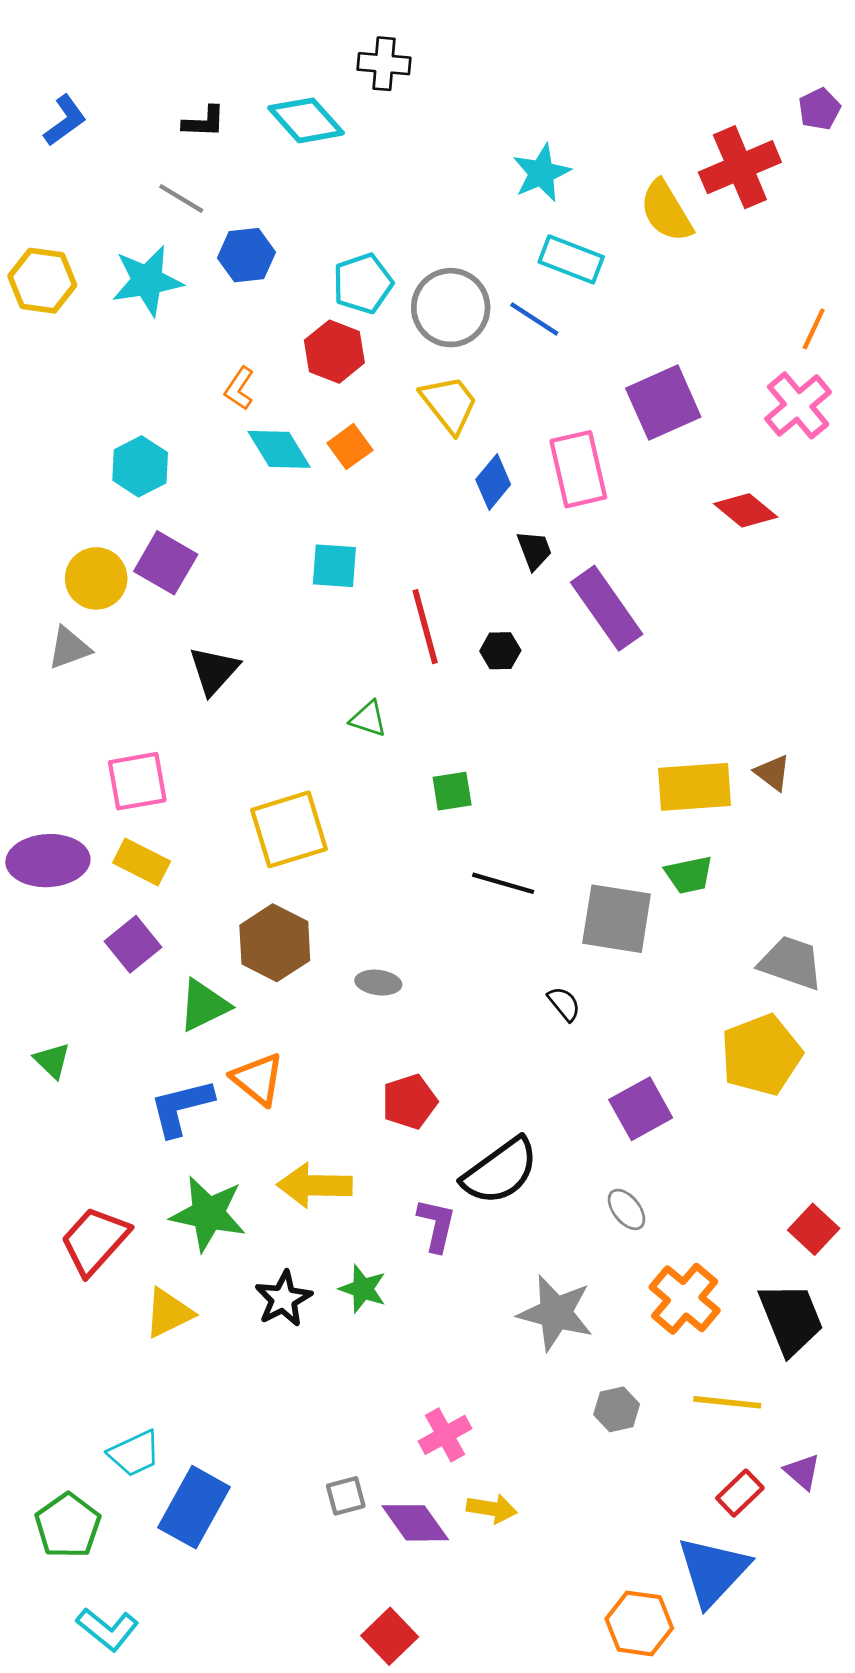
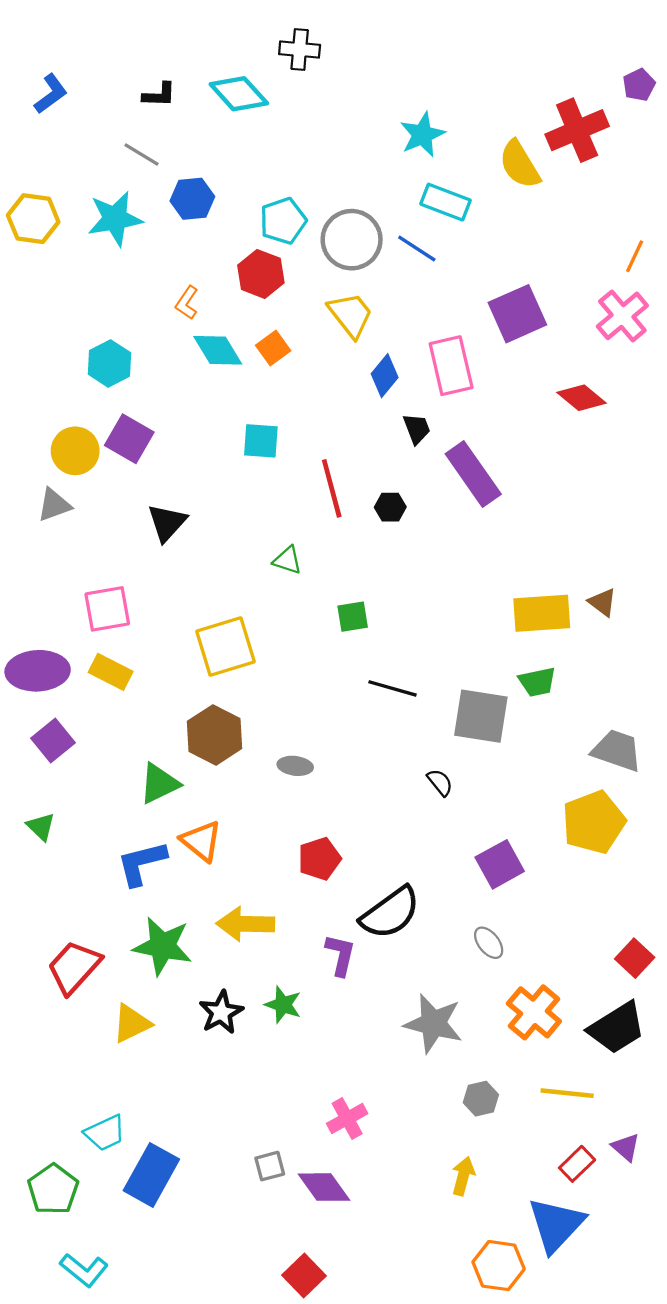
purple square: (133, 944) -> (53, 740), moved
black trapezoid: (791, 1319) -> (617, 1028), turned 80
yellow arrow: (492, 1509) -> (463, 1176), moved, turned -84

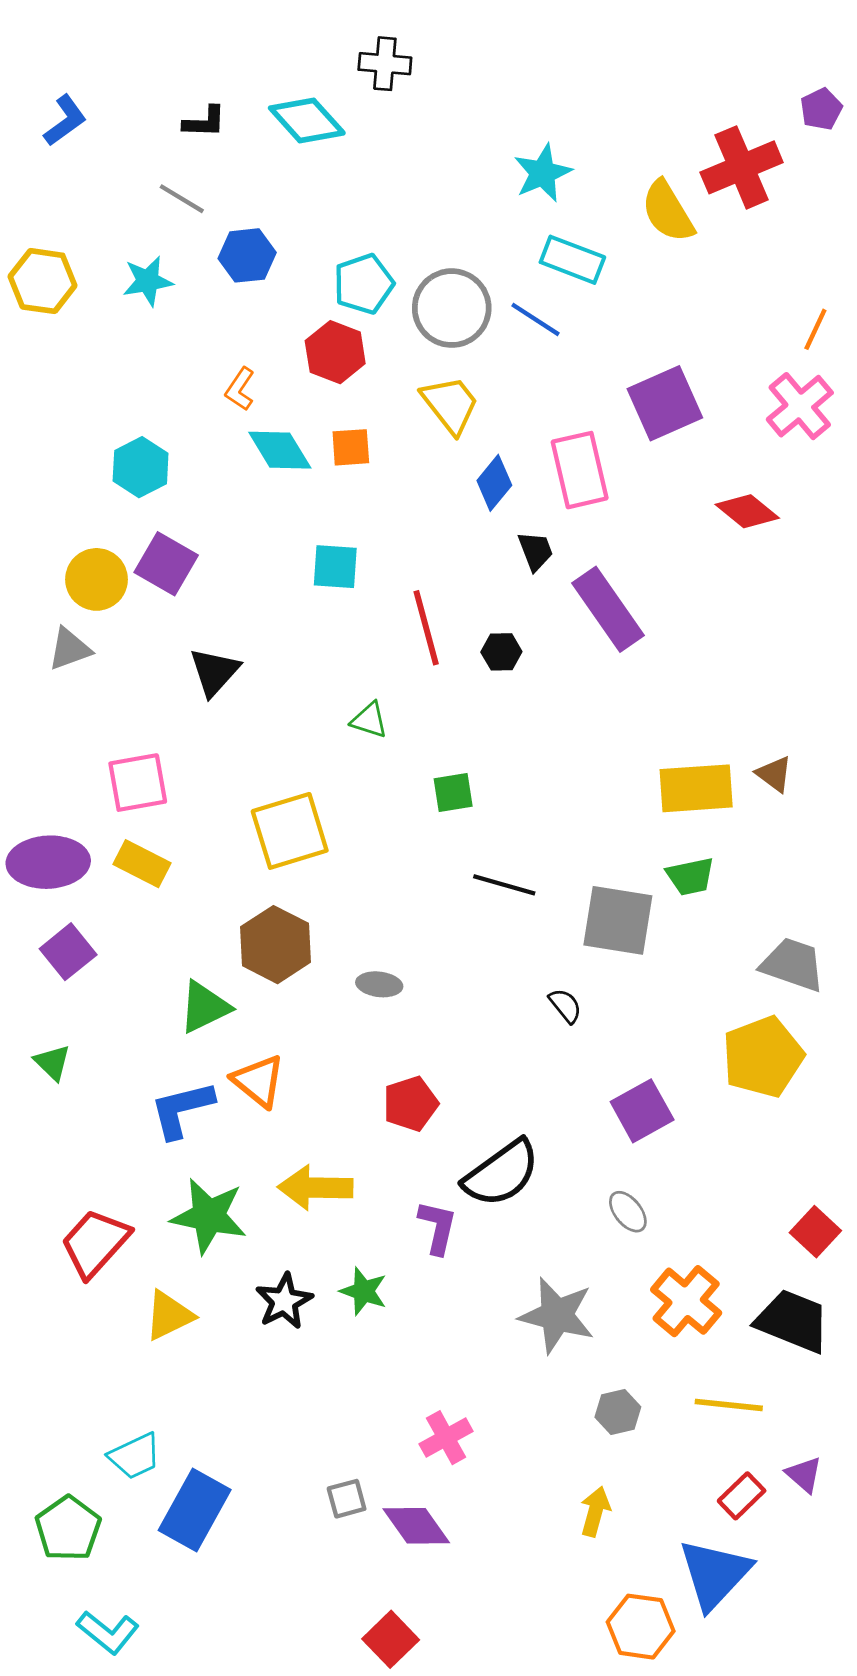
cyan star: (115, 219) -> (148, 281), size x0.7
orange square: (273, 348) -> (351, 447), turned 32
black trapezoid: (617, 1028) -> (793, 1321), turned -126

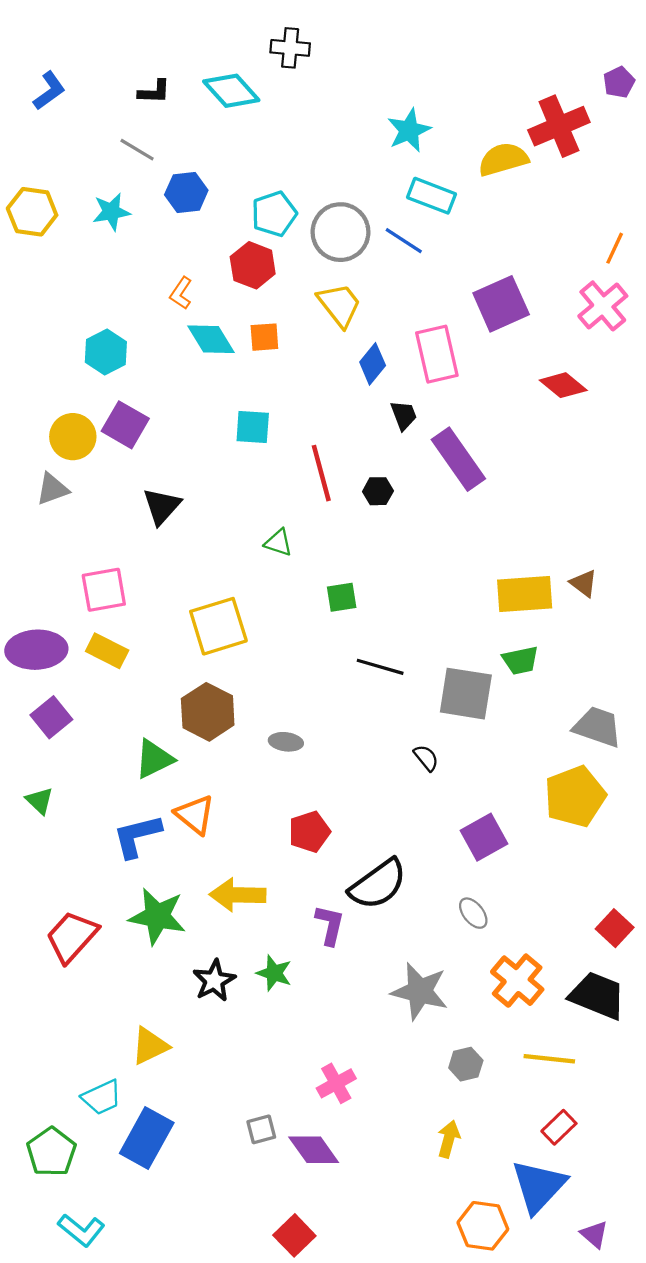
yellow semicircle: (668, 211) -> (503, 159), turned 105
yellow triangle: (169, 1315) -> (150, 1046), moved
purple triangle: (804, 1475) -> (594, 1234), moved

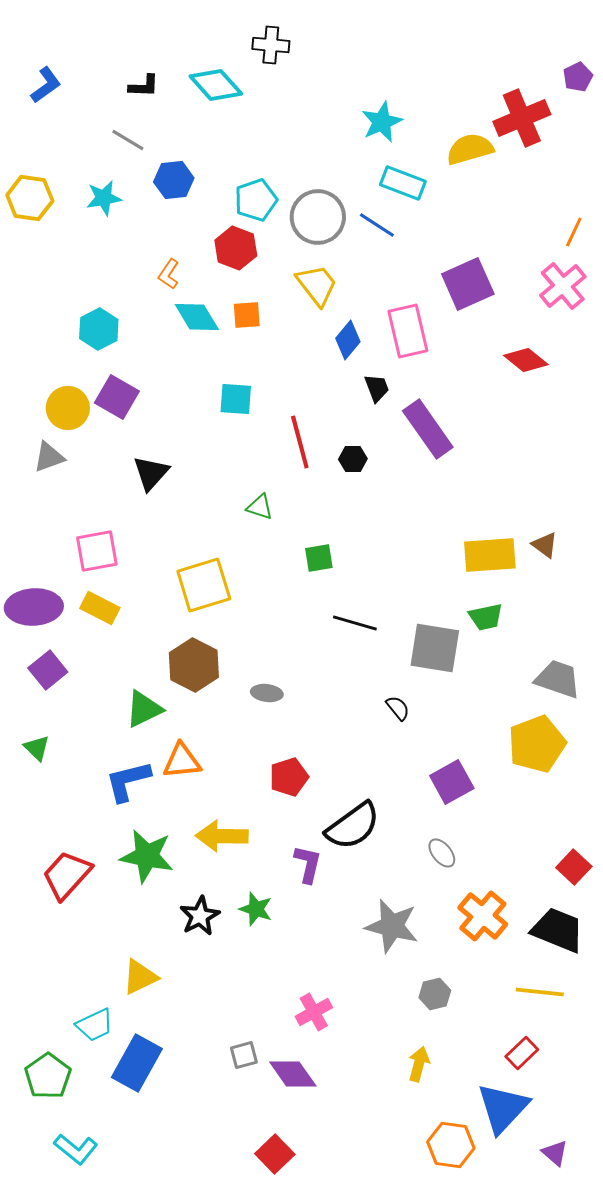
orange triangle: (195, 815) -> (182, 761), turned -45
yellow line: (549, 1059) -> (540, 992), moved

